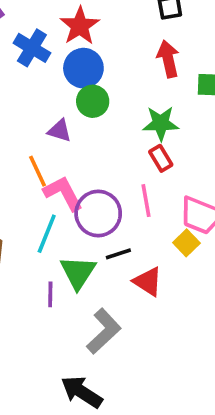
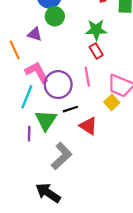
orange line: (37, 171) -> (15, 50), moved

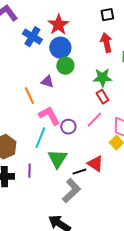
pink line: (87, 77) -> (94, 120), turned 54
purple circle: (58, 85) -> (68, 127), size x0.6
black line: (70, 109) -> (79, 172), moved
purple line: (29, 134) -> (29, 171), moved

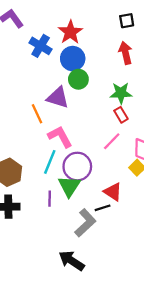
purple triangle: (47, 82) -> (58, 98), size x1.5
purple circle: (68, 127) -> (77, 167), moved, size x1.6
purple line: (29, 171) -> (50, 199), moved
black line: (79, 172) -> (103, 208), moved

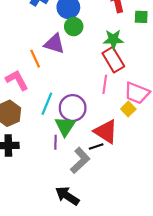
red rectangle: (121, 115) -> (113, 60), size x1.6
pink L-shape: (60, 137) -> (17, 80), moved
pink line: (112, 141) -> (105, 84), turned -36
red triangle: (113, 192) -> (106, 132), size x1.4
purple line: (50, 199) -> (55, 142), moved

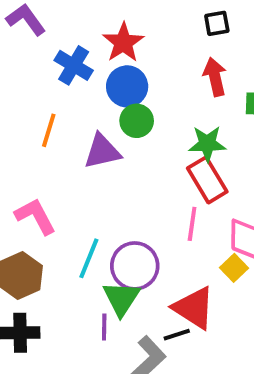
purple triangle: (54, 44) -> (102, 151), turned -30
orange line: (35, 59) -> (49, 130), moved, turned 42

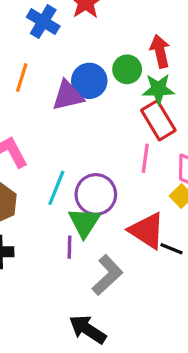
red arrow: (215, 77) -> (160, 51), moved
blue circle: (127, 86) -> (89, 81), moved
green circle: (137, 121) -> (127, 69), moved
black line: (177, 335) -> (172, 249), moved, turned 40

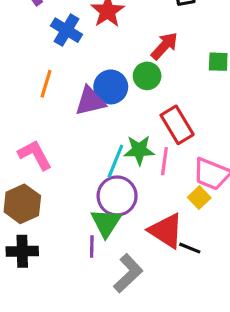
red arrow: (160, 51) -> (164, 46), moved, turned 56
green star: (158, 89) -> (139, 150), moved
cyan line: (56, 188) -> (115, 161), moved

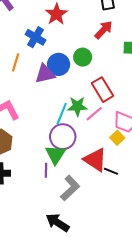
blue cross: (67, 30) -> (36, 37), moved
red arrow: (164, 46) -> (104, 30), moved
pink line: (164, 161) -> (94, 114), turned 42

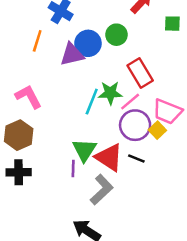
purple circle: (63, 137) -> (135, 125), moved
red triangle: (95, 160) -> (109, 157), moved
black line: (111, 171) -> (136, 159), moved

